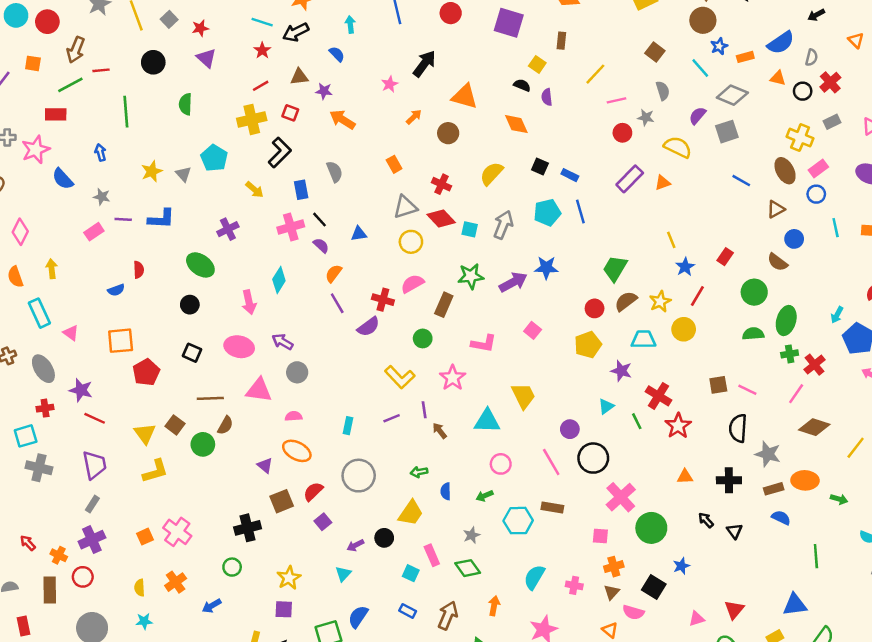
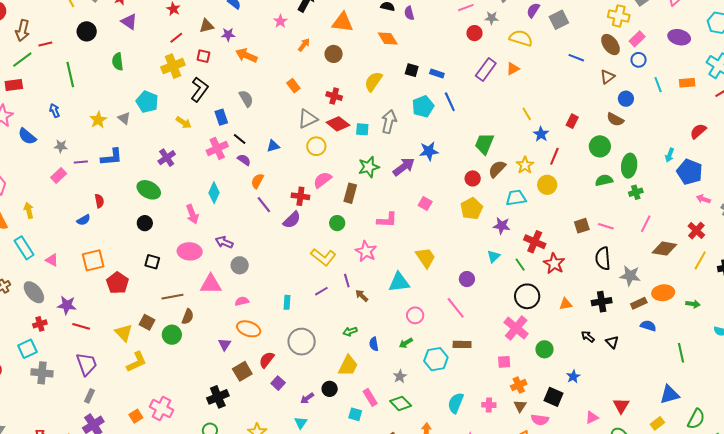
red cross: (814, 365) -> (696, 231), moved
black circle: (593, 458) -> (527, 296), moved
purple triangle: (265, 465) -> (225, 344), turned 32
green circle: (651, 528) -> (544, 349), size x0.7

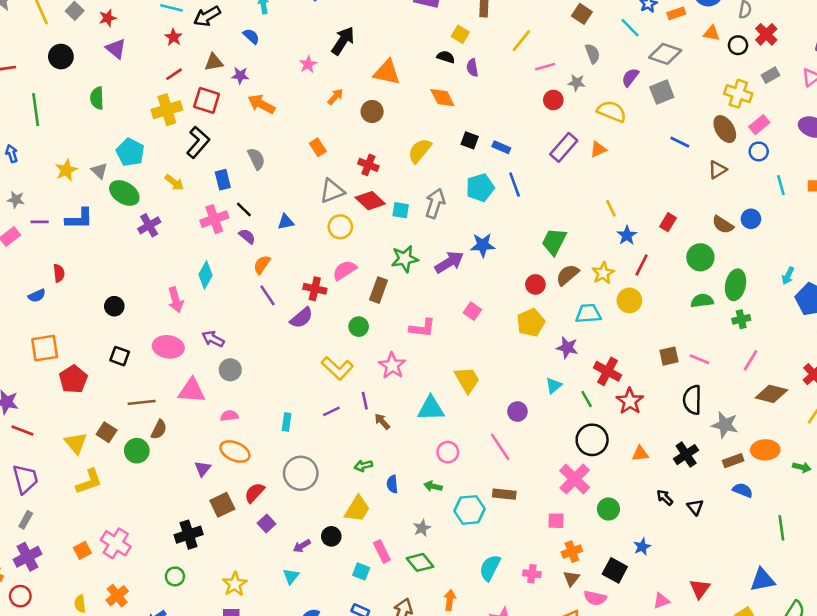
red square: (203, 56) -> (207, 100), size x1.5
blue circle: (626, 99) -> (751, 219), moved
green ellipse: (149, 190) -> (124, 193), moved
black cross: (602, 302) -> (686, 455), turned -30
green arrow: (406, 343) -> (433, 486), turned 40

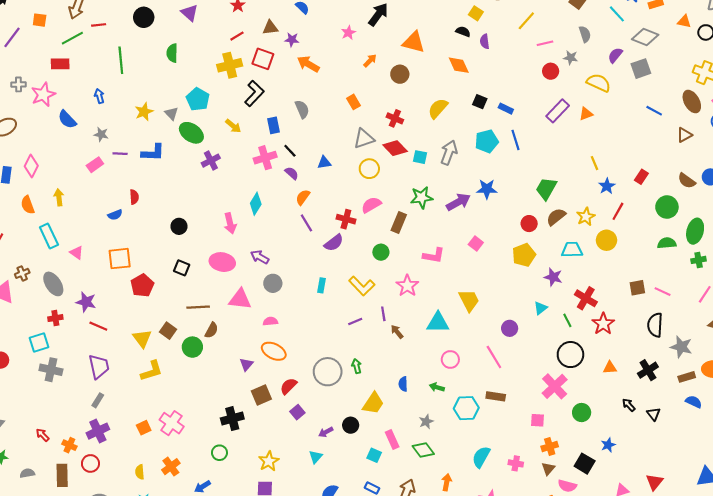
cyan rectangle: (287, 422) -> (321, 285), moved
green arrow: (363, 466) -> (357, 366), moved, turned 88

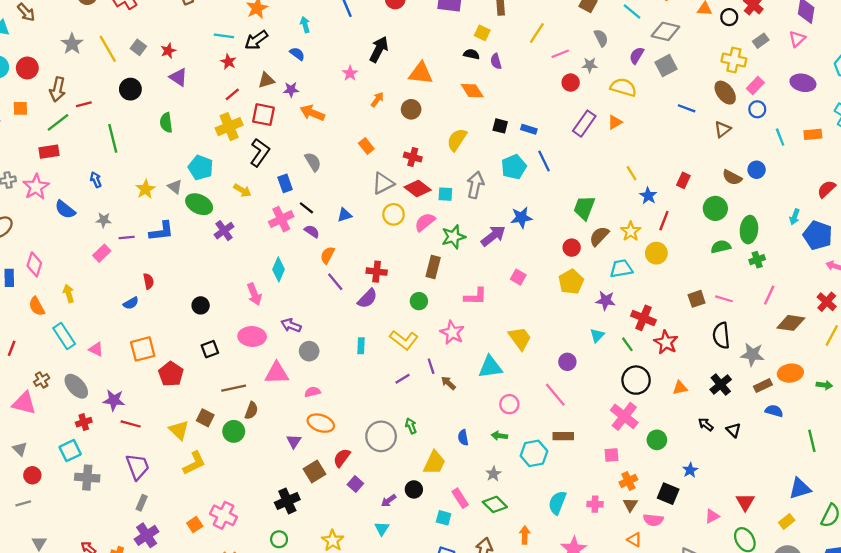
pink semicircle: (371, 205) -> (425, 222), moved
black square: (182, 268) -> (210, 349), turned -35

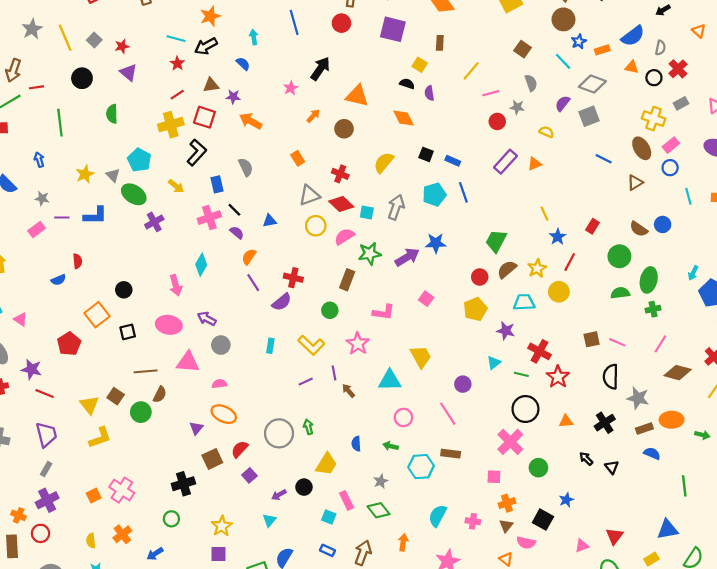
yellow semicircle: (623, 87) -> (546, 132), size x0.6
green line: (627, 344) -> (521, 374), turned -48
orange square: (143, 349) -> (97, 315), moved, turned -30
red pentagon: (171, 374) -> (69, 344), moved

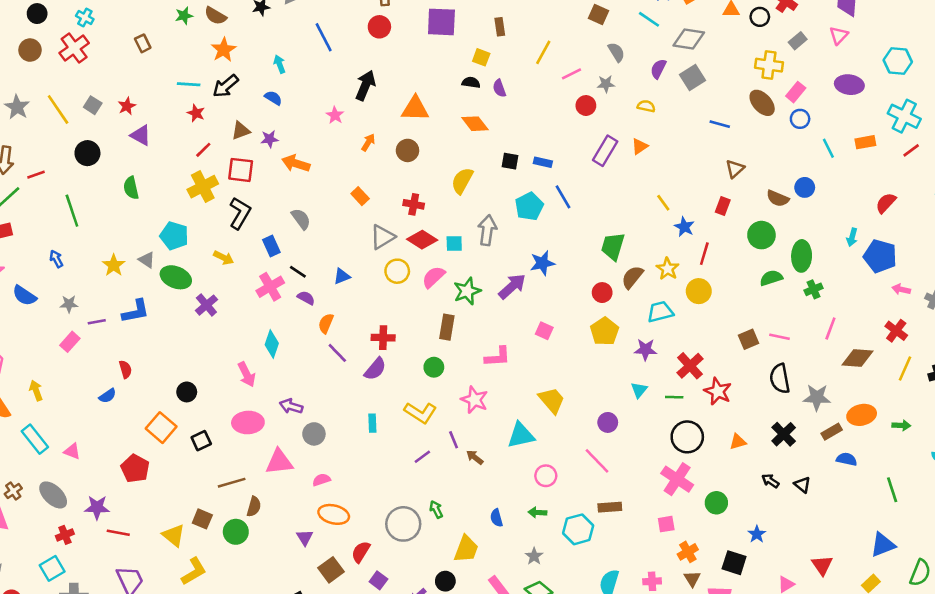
brown triangle: (635, 183) -> (735, 169), moved
red cross: (539, 351) -> (690, 366), turned 30

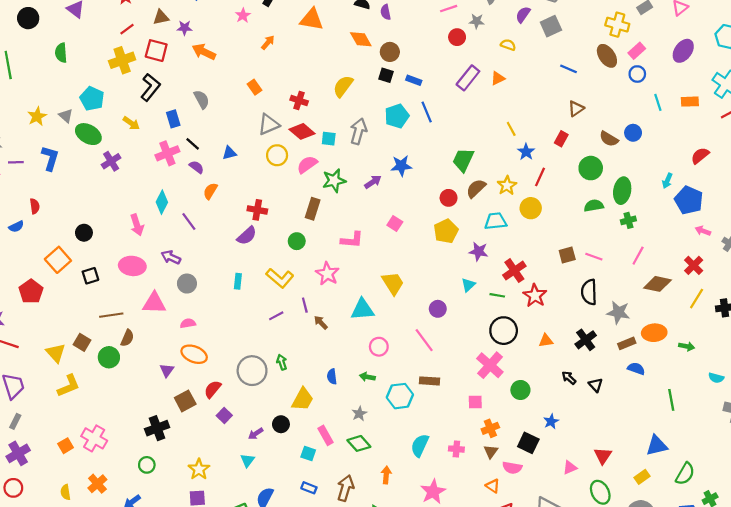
purple ellipse: (849, 85) -> (683, 51), turned -70
brown circle: (407, 150) -> (390, 52), moved
purple arrow: (512, 286) -> (373, 182), size x0.7
blue L-shape: (136, 311) -> (50, 158), turned -70
purple line: (337, 353) -> (189, 221), moved

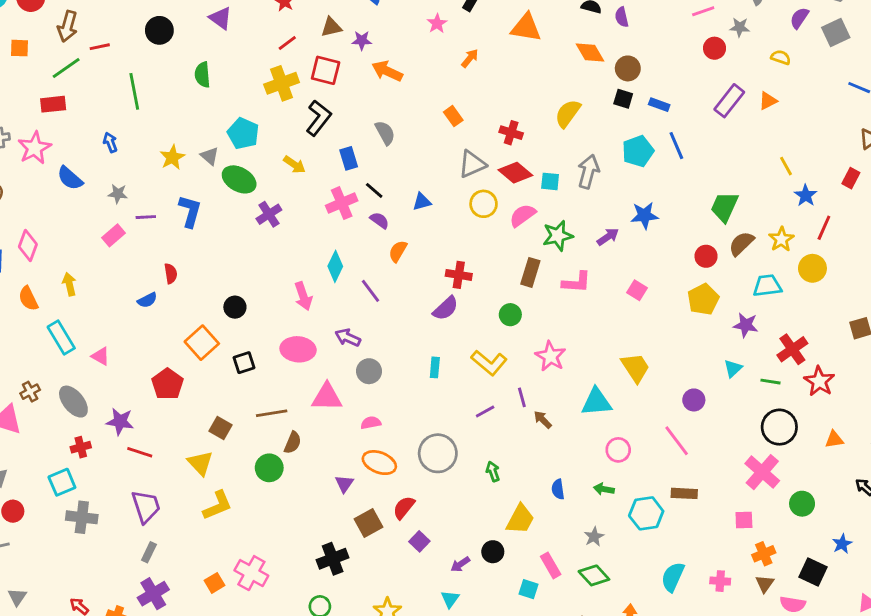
pink L-shape: (352, 240) -> (577, 282), moved
brown square: (82, 342) -> (221, 428), moved
gray circle: (252, 371) -> (438, 453), moved

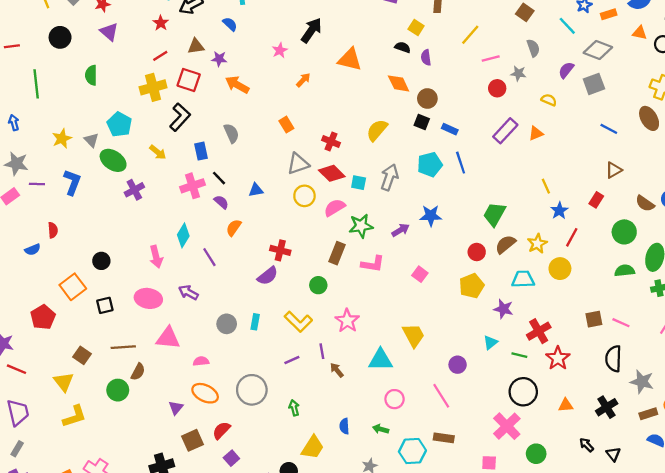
gray star: (118, 194) -> (16, 164), size x1.5
gray circle: (369, 371) -> (227, 324), moved

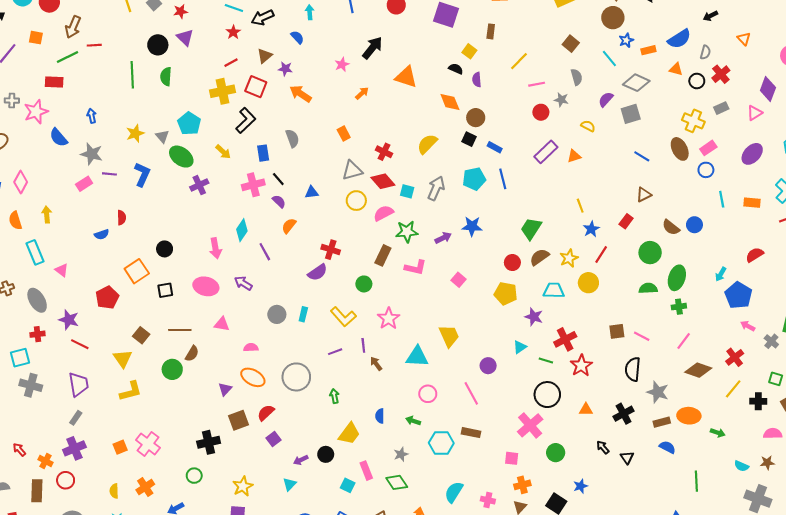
black circle: (60, 37) -> (158, 45), moved
brown triangle: (196, 46) -> (265, 56), turned -35
green line: (36, 84) -> (132, 75), moved
yellow pentagon: (472, 286) -> (506, 294), turned 30
pink triangle: (168, 338) -> (222, 324), size x0.7

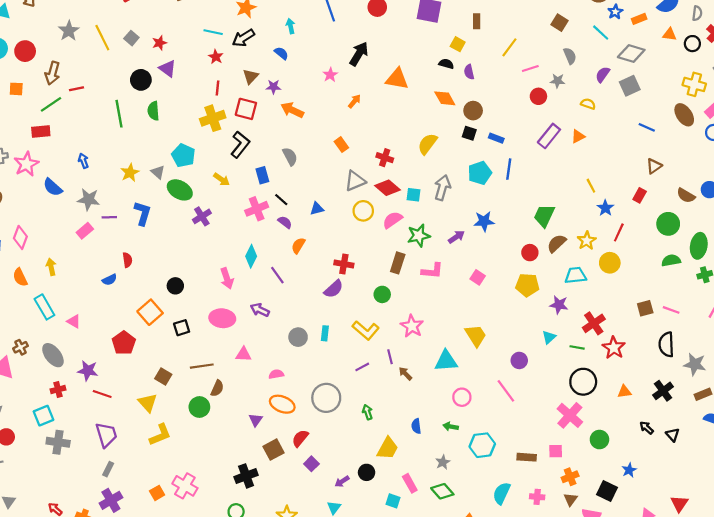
red line: (231, 63) -> (217, 88), turned -48
blue line: (503, 179) -> (509, 169), turned 30
brown rectangle: (471, 433) -> (527, 457), moved

